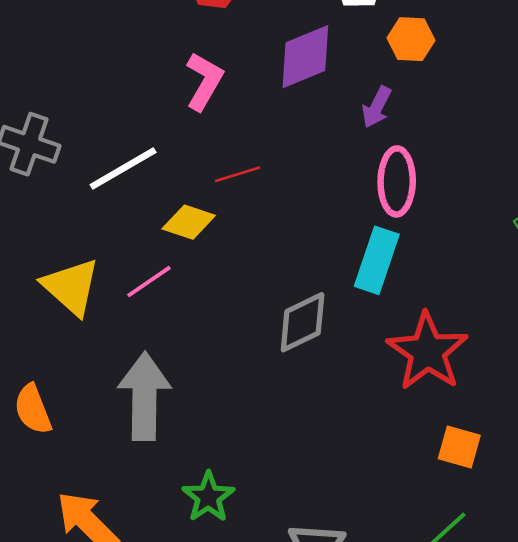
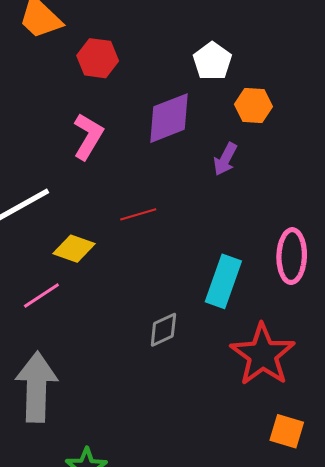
red line: (238, 174) -> (138, 214), moved
pink ellipse: (397, 181) -> (292, 256), moved
gray diamond: (303, 322) -> (163, 330), size x0.7

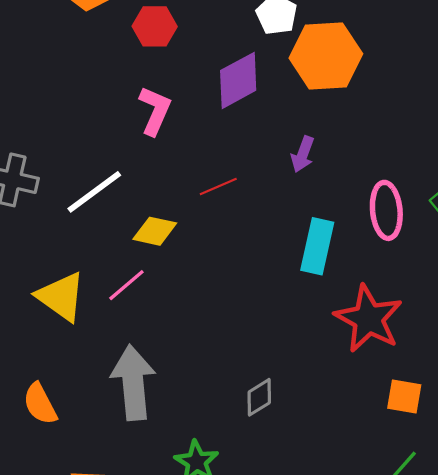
orange hexagon: (253, 105) -> (326, 56), size x1.8
purple arrow: (225, 159) -> (303, 154), moved
gray diamond: (163, 330) -> (259, 397), moved

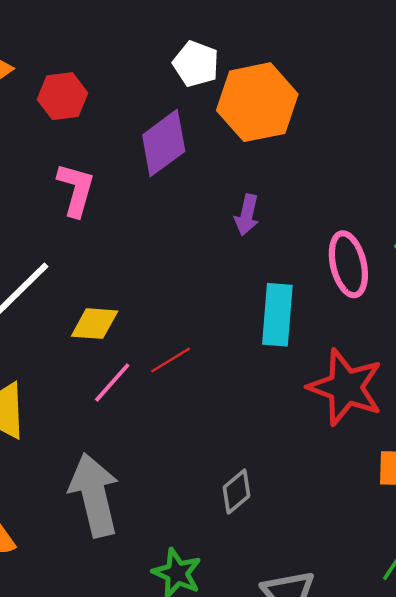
red line: (218, 187) -> (171, 360), moved
pink line: (126, 285) -> (112, 383), moved

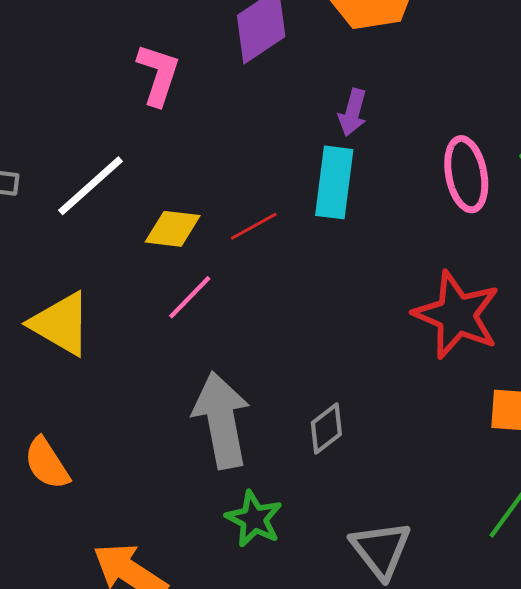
cyan rectangle: (277, 315) -> (334, 182), moved
red line: (171, 360) -> (254, 226), moved
gray arrow: (94, 495) -> (222, 420), moved

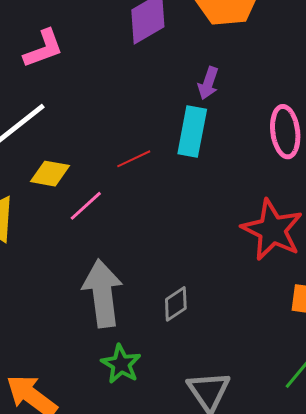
pink L-shape: (158, 75) -> (43, 49), moved, turned 48
yellow diamond: (173, 229) -> (50, 174), moved

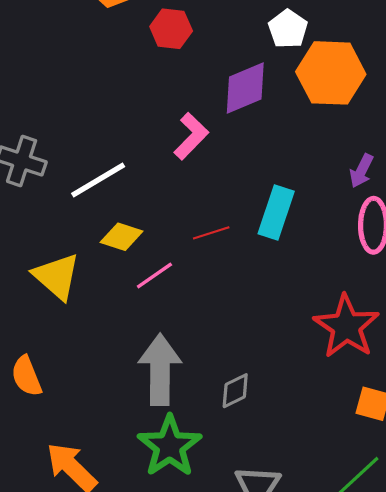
pink L-shape: (43, 49) -> (191, 136), moved, turned -33
purple arrow: (208, 83) -> (361, 171), moved
green star: (121, 364) -> (170, 446), size x1.5

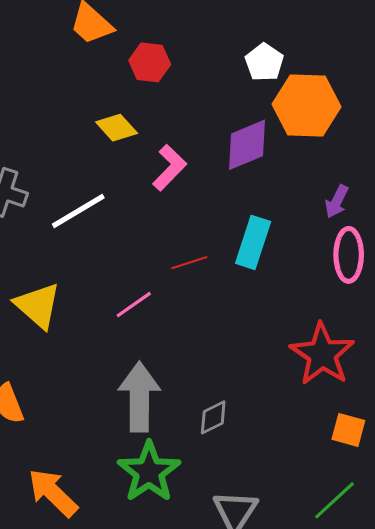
purple diamond: (245, 88) -> (247, 145), moved
yellow diamond: (122, 237) -> (117, 128), moved, turned 30

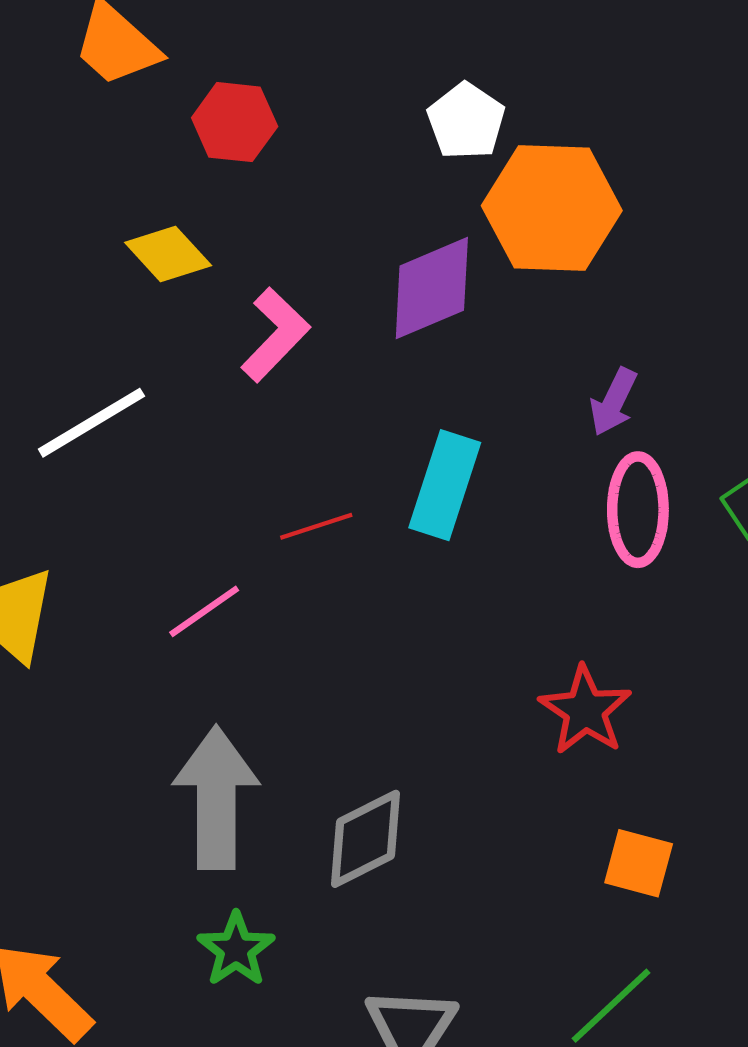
red star: (322, 354) -> (585, 710), size x0.7
gray diamond: (213, 417) -> (365, 839), size x1.4
green star: (149, 472) -> (236, 949), size x0.6

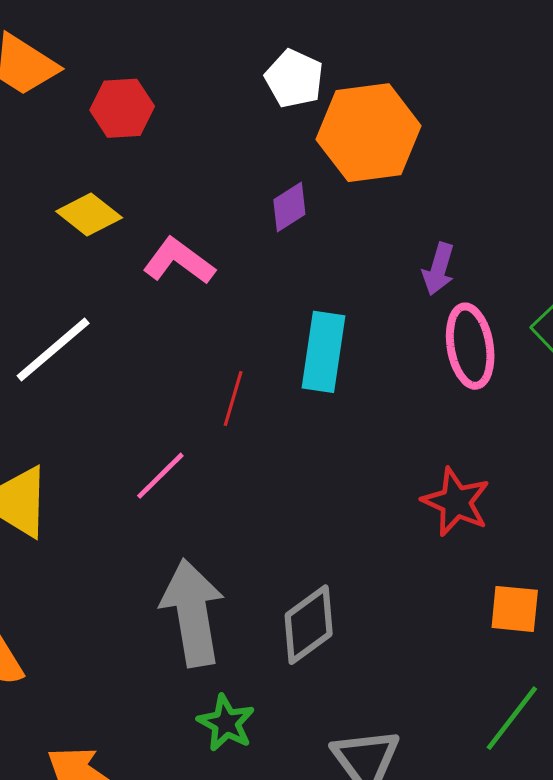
purple diamond: (432, 288) -> (289, 207), size x0.6
pink L-shape: (275, 335) -> (179, 261), turned -88
red line: (316, 526) -> (233, 399), turned -46

